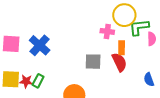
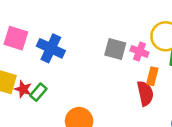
blue cross: (40, 45) -> (51, 48), turned -30
gray square: (93, 62) -> (115, 49), moved

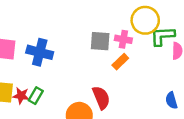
orange rectangle: (152, 76) -> (120, 62), moved, turned 42
red semicircle: (145, 93) -> (101, 98), moved

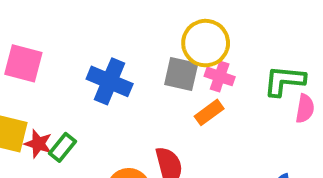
yellow circle: (145, 20) -> (206, 43), moved
blue cross: (40, 52) -> (110, 81), moved

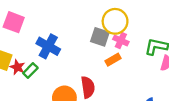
blue cross: (110, 81) -> (48, 46), moved

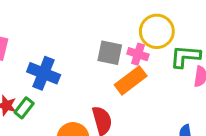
yellow circle: (115, 21) -> (157, 31), moved
orange rectangle: (113, 60) -> (131, 80), size x1.5

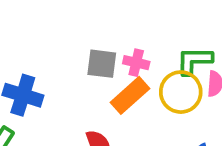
yellow circle: (157, 31) -> (181, 92), moved

